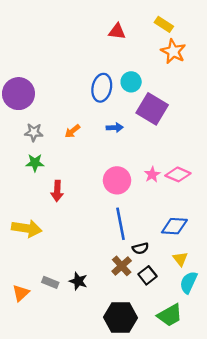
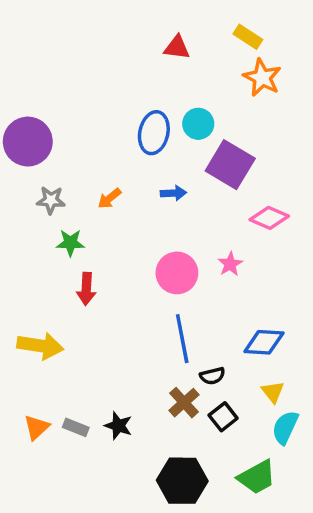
green star: (35, 163) -> (70, 243), moved
pink diamond: (178, 174) -> (269, 218), moved
orange triangle: (21, 293) -> (37, 427), moved

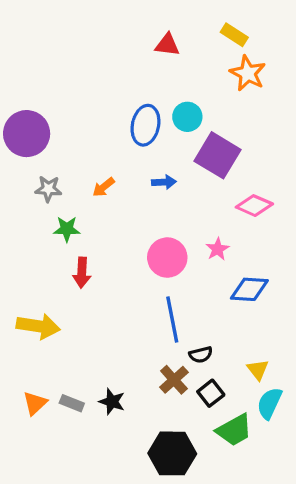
blue diamond: (264, 342) -> (249, 289), moved
green trapezoid: (257, 477) -> (234, 430), moved

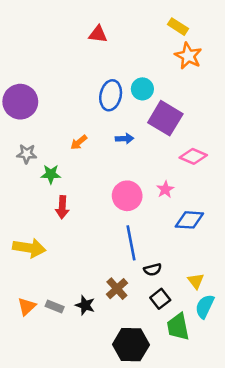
red triangle: (167, 45) -> (98, 34), moved
gray star: (48, 189) -> (27, 154), moved
brown cross: (174, 380) -> (117, 289), moved
green trapezoid: (234, 430) -> (178, 327), turned 108

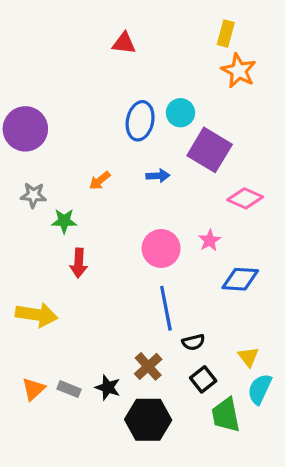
yellow rectangle: (178, 27) -> (226, 34), turned 72
black hexagon: (131, 345) -> (148, 420), moved

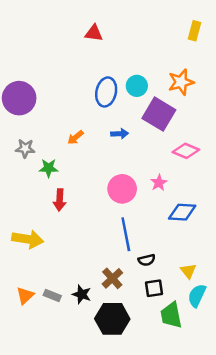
yellow rectangle: (226, 34) -> (194, 31), moved
orange star: (239, 71) -> (181, 82), moved, turned 30
black square: (203, 379) -> (154, 288), turned 30

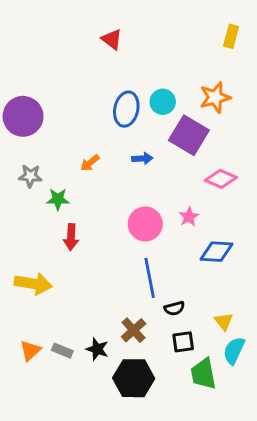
red triangle: (94, 33) -> (112, 39), turned 30

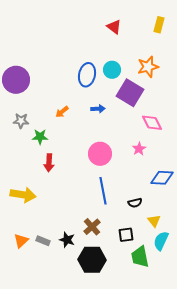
red triangle: (112, 39) -> (114, 27), moved
pink diamond: (221, 179) -> (152, 123), turned 40
pink star: (189, 217) -> (139, 149), moved
blue diamond: (217, 252) -> (162, 178), moved
black semicircle: (174, 308) -> (135, 203), moved

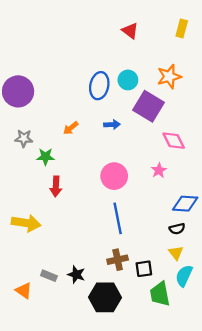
black semicircle: (135, 203) -> (177, 229), moved
brown cross: (92, 227) -> (118, 260), moved, turned 30
orange triangle: (21, 241) -> (24, 291), moved, turned -42

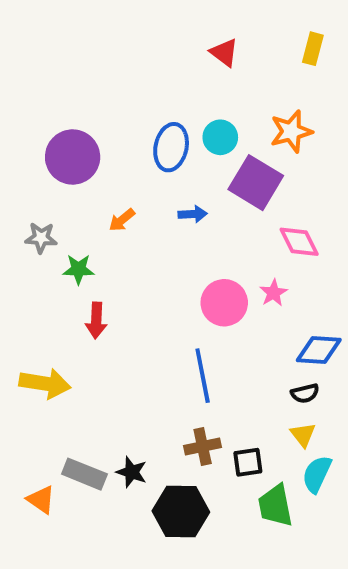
purple circle: (18, 91) -> (73, 157), moved
pink circle: (114, 176) -> (224, 303), moved
gray rectangle: (49, 276) -> (84, 474), size x1.5

